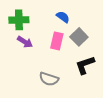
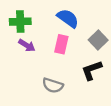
blue semicircle: (63, 17) -> (68, 18), size x1.5
gray square: (79, 37) -> (98, 40), moved

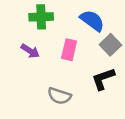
blue semicircle: (68, 18) -> (92, 21), moved
green cross: (20, 22) -> (41, 17), moved

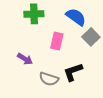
purple arrow: (30, 51) -> (25, 59), moved
black L-shape: (103, 79) -> (73, 72), moved

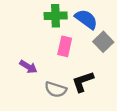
green cross: (34, 14) -> (56, 16), moved

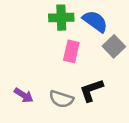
purple arrow: (28, 67) -> (24, 95), moved

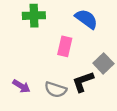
green cross: (61, 18) -> (34, 16), moved
gray square: (114, 46) -> (103, 63), moved

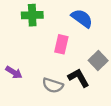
black L-shape: (83, 82) -> (79, 78), turned 80
purple arrow: (21, 86) -> (14, 72), moved

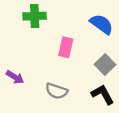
blue semicircle: (82, 18) -> (102, 24), moved
black L-shape: (79, 78) -> (103, 95), moved

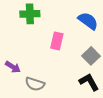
gray semicircle: (57, 91) -> (35, 84), moved

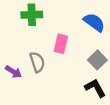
gray semicircle: (35, 84) -> (37, 62), moved, turned -126

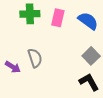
pink rectangle: (61, 44) -> (58, 18), moved

